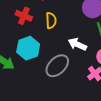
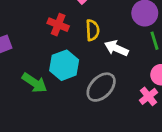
white arrow: (77, 44) -> (116, 48), moved

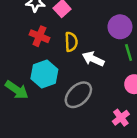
pink cross: (148, 96) -> (121, 118), moved

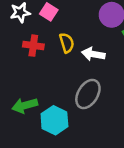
cyan hexagon: (44, 74) -> (54, 120), moved
green arrow: (17, 90) -> (25, 105), turned 145

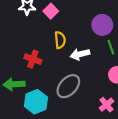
red cross: (33, 46) -> (33, 59), moved
white arrow: (93, 54) -> (80, 54), turned -36

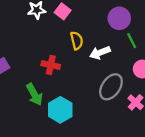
green arrow: (14, 84) -> (34, 94), turned -108
gray ellipse: (68, 86) -> (111, 87), moved

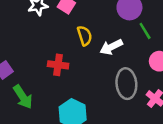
gray ellipse: (111, 87) -> (126, 84), turned -36
green arrow: (34, 94) -> (23, 97), moved

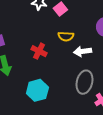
yellow semicircle: (85, 36) -> (66, 36), turned 91

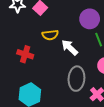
white arrow: (83, 51) -> (70, 48), turned 60

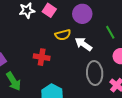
purple circle: (90, 19) -> (82, 14), moved

